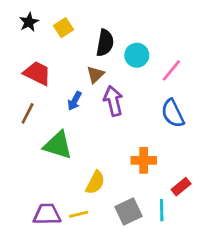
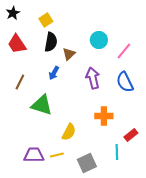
black star: (29, 22) -> (13, 13), moved
black semicircle: (105, 43) -> (51, 42), moved
red trapezoid: (37, 73) -> (17, 44), moved, turned -150
purple arrow: (113, 101) -> (93, 78), moved
gray square: (128, 212) -> (87, 163), moved

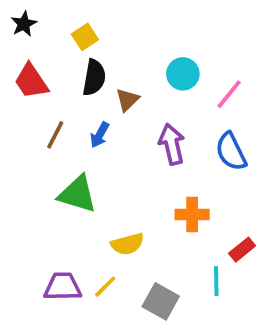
brown line: (20, 82) -> (55, 135), moved
yellow semicircle: (69, 132) -> (127, 244), turned 48
yellow line: (57, 155) -> (105, 287), turned -32
gray square: (87, 163) -> (161, 301), turned -36

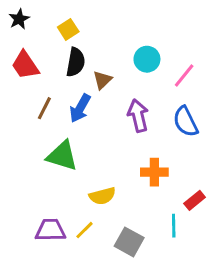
blue arrow: (100, 135) -> (80, 108), size x1.4

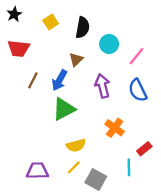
black semicircle: (76, 62) -> (83, 27), moved
red trapezoid: (25, 65) -> (19, 48), turned -50
green triangle: (62, 156) -> (64, 109), moved, turned -45
orange cross: (154, 172) -> (115, 128), turned 36
yellow line: (85, 230) -> (74, 167), moved

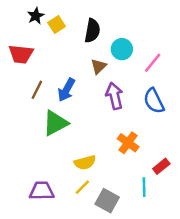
black star: (14, 14) -> (36, 16), moved
brown triangle: (76, 59) -> (98, 66), moved
green triangle: (64, 109) -> (55, 123), moved

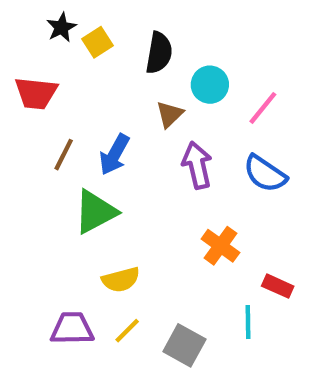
blue semicircle: (154, 101) -> (265, 174), turned -30
yellow semicircle: (85, 162) -> (121, 280), moved
red rectangle: (161, 166) -> (278, 286), turned 63
yellow line: (82, 187) -> (127, 331), moved

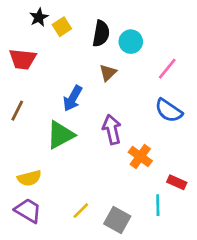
cyan circle: (210, 85) -> (131, 42), moved
brown line: (64, 155) -> (17, 111), moved
purple arrow: (197, 165) -> (112, 129), moved
yellow semicircle: (121, 280) -> (29, 178), moved
purple trapezoid: (72, 328) -> (28, 211), moved, turned 32

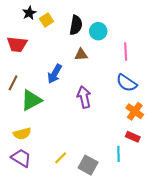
pink line: (167, 69) -> (126, 51), turned -42
brown triangle: (108, 73) -> (81, 55), turned 40
green triangle: (60, 135) -> (31, 100), moved
orange cross: (140, 156) -> (135, 111), moved

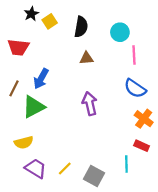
cyan circle: (98, 31) -> (120, 32), moved
blue arrow: (55, 74) -> (41, 79), moved
purple trapezoid: (21, 158) -> (36, 168), moved

